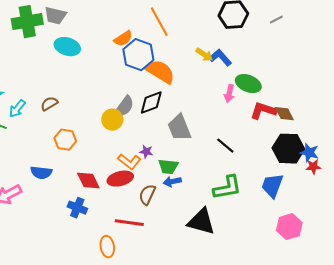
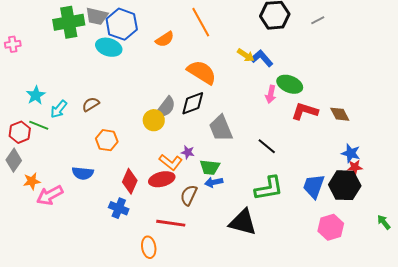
blue hexagon: (138, 55) -> (122, 24), moved
brown diamond: (284, 114) -> (340, 114), moved
black hexagon: (288, 149) -> (345, 185), moved
red diamond: (88, 181) -> (130, 181), turned 50

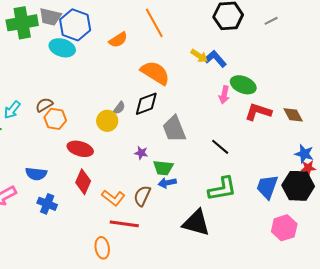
gray semicircle: (166, 107) -> (119, 108), size x0.6
orange hexagon: (107, 140) -> (55, 119), moved
orange L-shape: (171, 162) -> (113, 198), moved
red ellipse: (162, 179) -> (80, 149), moved, turned 30
blue cross: (119, 208) -> (47, 204), moved

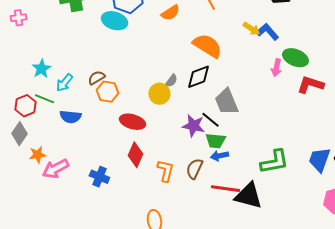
black line: (220, 147) -> (210, 120), moved
purple star: (141, 153) -> (193, 126), size x1.6
blue semicircle: (36, 174) -> (70, 117), moved
orange L-shape: (113, 198) -> (165, 171), turned -115
red line: (124, 224) -> (225, 189), moved

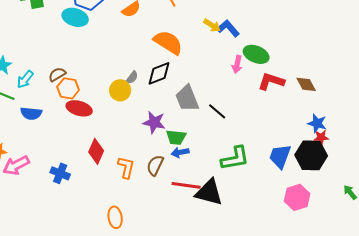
black line: (210, 120) -> (217, 111), moved
red ellipse: (132, 122) -> (79, 108), moved

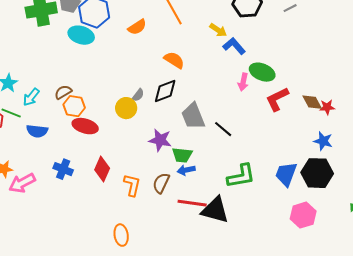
yellow arrow: (212, 25) -> (218, 30), moved
orange semicircle: (168, 42) -> (174, 60), size x0.7
red L-shape: (271, 81) -> (277, 99), turned -44
red star: (321, 137) -> (327, 107), moved
blue cross: (60, 173) -> (63, 169), moved

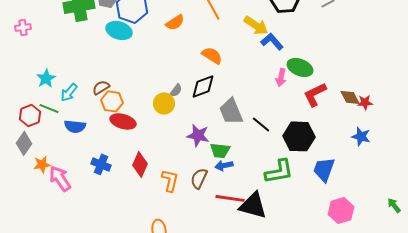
yellow arrow: (218, 30) -> (256, 25), size x1.4
black hexagon: (317, 173) -> (299, 136), moved
pink arrow: (22, 183) -> (60, 178), turned 84

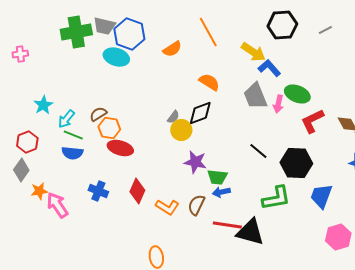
yellow circle: (164, 103) -> (181, 130), moved
green line: (49, 108) -> (73, 135), moved
gray trapezoid: (231, 111) -> (255, 96), moved
orange L-shape: (170, 180) -> (167, 207), turned 110

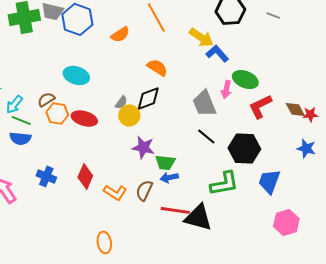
gray line: (325, 30) -> (273, 15), turned 48
cyan ellipse: (116, 57) -> (76, 75), moved
gray trapezoid: (255, 96) -> (204, 103), moved
red ellipse: (120, 148) -> (84, 118), moved

